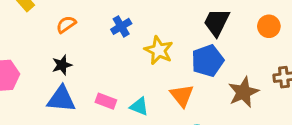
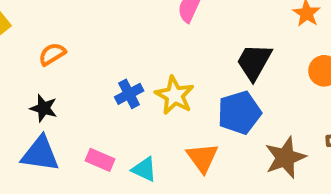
blue cross: (121, 26) -> (129, 94), moved
black star: (62, 65) -> (44, 108), turned 30

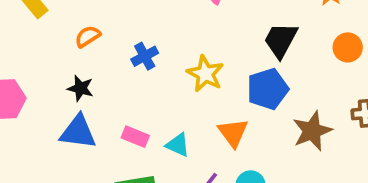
blue cross: (129, 94) -> (145, 56), moved

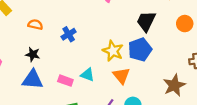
orange semicircle: (88, 36) -> (35, 25), turned 48
yellow star: (205, 74) -> (113, 51), moved
brown star: (312, 131) -> (174, 85), moved
cyan triangle: (178, 145) -> (87, 75), moved

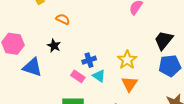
blue cross: (69, 34) -> (89, 60), moved
blue pentagon: (140, 50) -> (170, 66), moved
blue triangle: (33, 80) -> (32, 67), moved

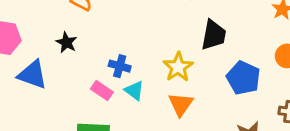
black trapezoid: (164, 40) -> (214, 35), moved, turned 150
blue cross: (89, 60) -> (120, 66), turned 32
blue pentagon: (170, 66) -> (243, 78), turned 30

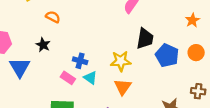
yellow star: (178, 67) -> (121, 61), turned 30
blue triangle: (32, 75) -> (20, 67), turned 40
blue pentagon: (243, 78) -> (167, 55), moved

